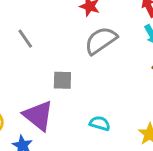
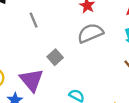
gray square: (62, 80) -> (55, 57), turned 35

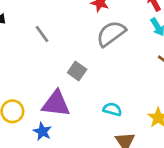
purple triangle: (32, 80) -> (56, 104), turned -30

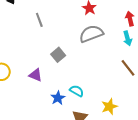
purple triangle: (56, 104) -> (36, 75), size x0.6
blue star: (42, 131) -> (58, 98), moved

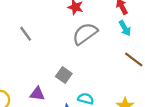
gray square: (58, 55) -> (64, 75), moved

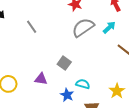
cyan arrow: (125, 28) -> (109, 27), moved, turned -104

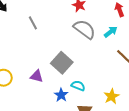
gray semicircle: (83, 28) -> (84, 29), turned 65
gray square: (64, 63) -> (62, 63), size x1.5

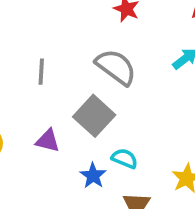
gray line: (33, 23) -> (41, 72), moved, turned 32
gray semicircle: (84, 29) -> (116, 67), moved

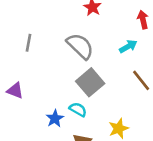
gray square: (94, 116) -> (90, 82), moved
purple triangle: (48, 141) -> (15, 91), moved

